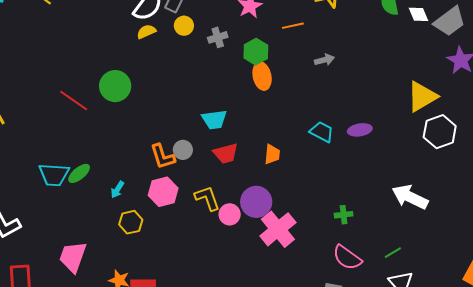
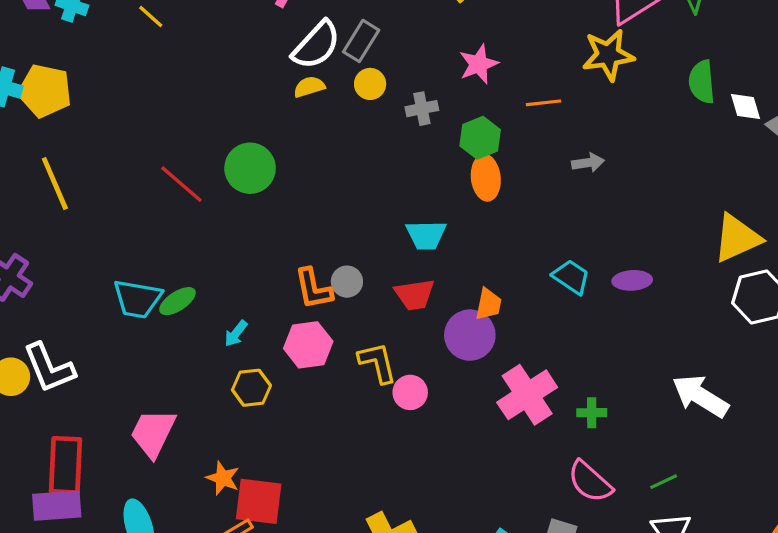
cyan trapezoid: (214, 120) -> (426, 235), moved
purple circle: (256, 202) -> (470, 335), moved
pink cross: (278, 229) -> (527, 395), moved

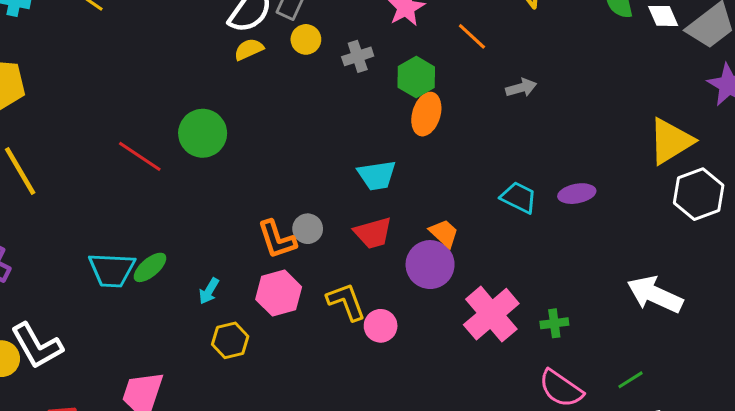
orange line: (544, 103) -> (472, 36), turned 56
orange ellipse: (486, 178) -> (426, 114), turned 30
orange trapezoid: (488, 304) -> (444, 233), turned -52

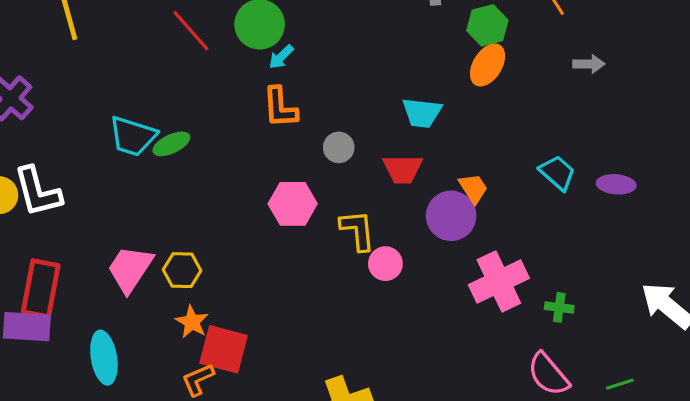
orange L-shape: (277, 239) -> (280, 107), moved
cyan arrow: (209, 291) -> (281, 57), moved
yellow hexagon: (230, 340) -> (182, 270), moved

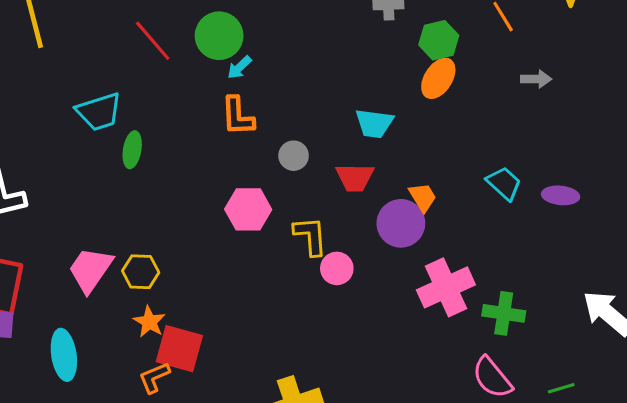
cyan trapezoid: (133, 136) -> (99, 112), moved, turned -36
green ellipse: (171, 144) -> (132, 150), turned -56
green cross: (559, 307) -> (504, 313), size x1.5

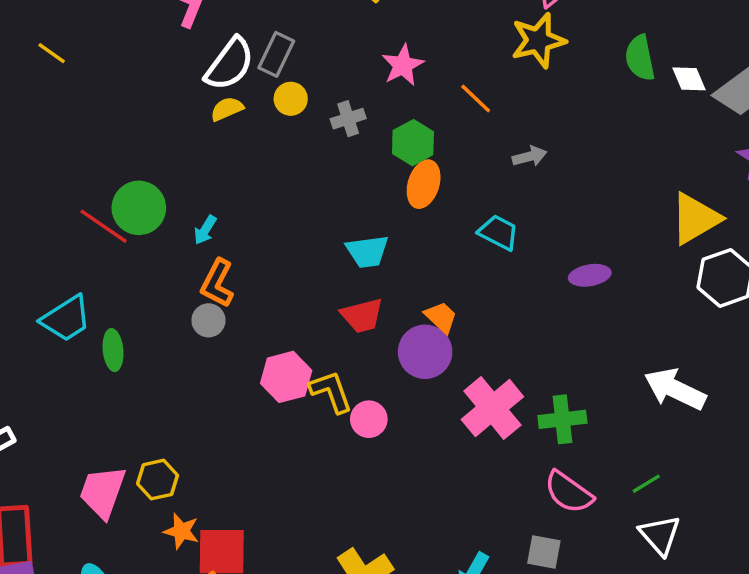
green circle: (219, 36) -> (139, 208), moved
orange L-shape: (238, 116) -> (217, 283), turned 45
gray circle: (294, 156) -> (208, 320), moved
cyan trapezoid: (504, 183) -> (498, 232), moved
pink hexagon: (248, 209) -> (286, 377), moved

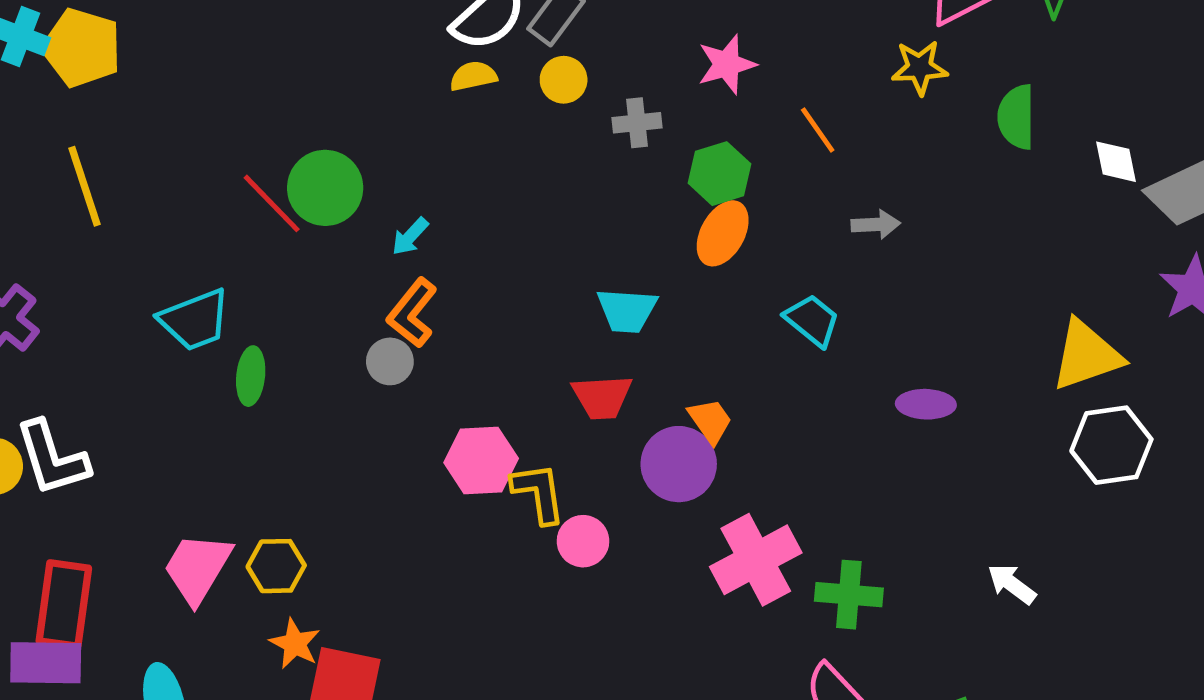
yellow star: (538, 40) -> (920, 68), size x0.7
green semicircle: (640, 58) -> (1016, 117), moved
white arrow: (675, 389) -> (1012, 584), size x0.6

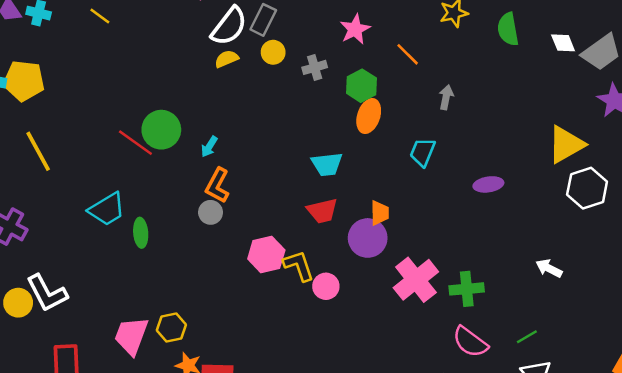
gray arrow: (876, 224) -> (446, 97), turned -65
cyan trapezoid: (812, 320) -> (423, 152), turned -96
orange trapezoid: (710, 421) -> (380, 213), turned 45

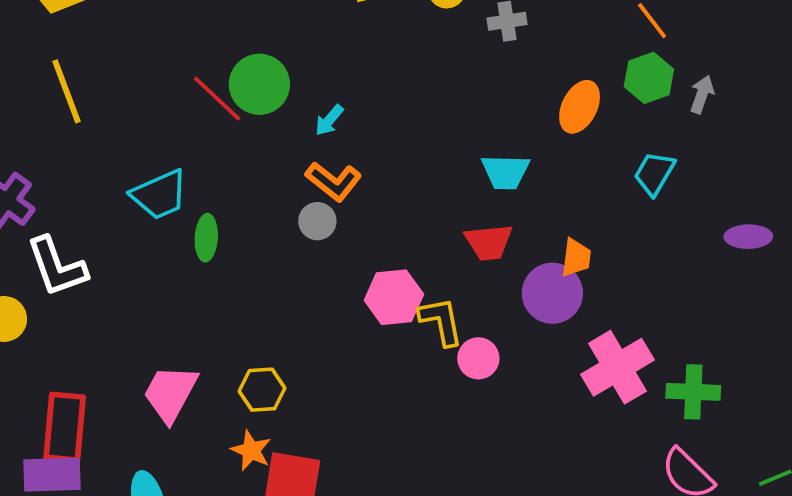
green hexagon: (361, 86) -> (649, 78), moved
orange L-shape: (217, 185) -> (334, 181), turned -88
white L-shape: (47, 293) -> (57, 267), moved
yellow hexagon: (171, 327) -> (262, 390), moved

